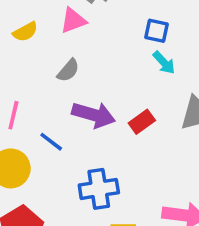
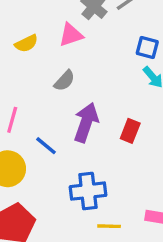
purple arrow: (94, 115) -> (86, 123), turned -90
red rectangle: (142, 122) -> (130, 131), turned -35

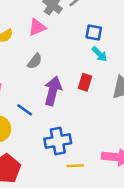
red rectangle: (130, 131) -> (85, 82), moved

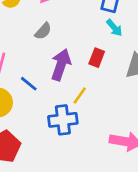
yellow line: (75, 166) -> (80, 95), moved, turned -56

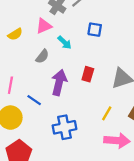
cyan arrow: (114, 28) -> (65, 43), moved
yellow line: (80, 95) -> (107, 113), moved

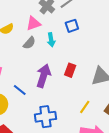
blue square: (95, 30) -> (72, 26), moved, turned -32
cyan arrow: (65, 43) -> (51, 40), turned 32
gray semicircle: (42, 56) -> (29, 43), moved

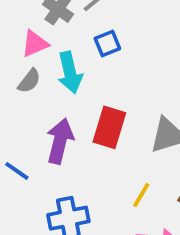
cyan arrow: (51, 40) -> (70, 72), size x1.5
red rectangle: (70, 70) -> (109, 127), size x1.5

